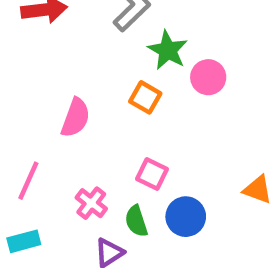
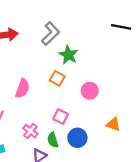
pink circle: (208, 77) -> (90, 91), moved

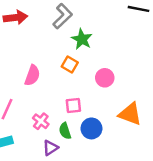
pink square: (61, 116) -> (73, 106), turned -32
orange triangle: (113, 124) -> (130, 114), size x1.5

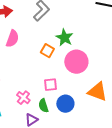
green star: (82, 39) -> (64, 38), moved
pink semicircle: (32, 75) -> (12, 39), moved
pink circle: (105, 78) -> (76, 62), size x1.5

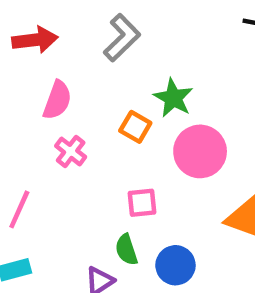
pink cross: (23, 98) -> (71, 151), moved
blue circle: (65, 104) -> (175, 265), moved

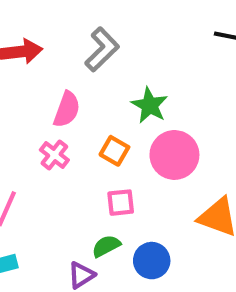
pink semicircle: (57, 100) -> (67, 109), moved
orange square: (135, 127) -> (114, 151), moved
green semicircle: (126, 250) -> (106, 246), turned 80

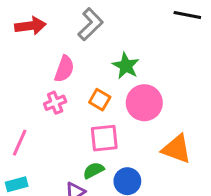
pink cross: (54, 155) -> (55, 103), turned 30
pink square: (121, 203) -> (104, 138), size x1.4

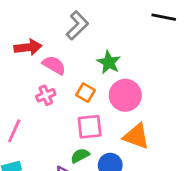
red arrow: (30, 26) -> (28, 47), moved
pink semicircle: (64, 69) -> (54, 65), turned -80
orange triangle: (177, 149) -> (136, 136), moved

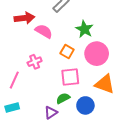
pink cross: (46, 95) -> (35, 62), moved

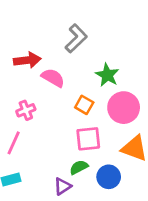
pink cross: (35, 62) -> (26, 110), moved

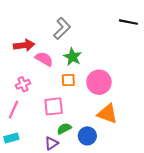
green star: (107, 75) -> (73, 57), moved
orange square: (84, 105) -> (68, 80), turned -32
pink square: (88, 139) -> (54, 106), moved

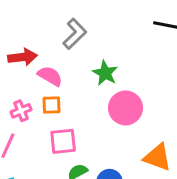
green star: (73, 57) -> (105, 73), moved
orange square: (68, 80) -> (51, 105), moved
orange triangle: (107, 114) -> (157, 157), moved

